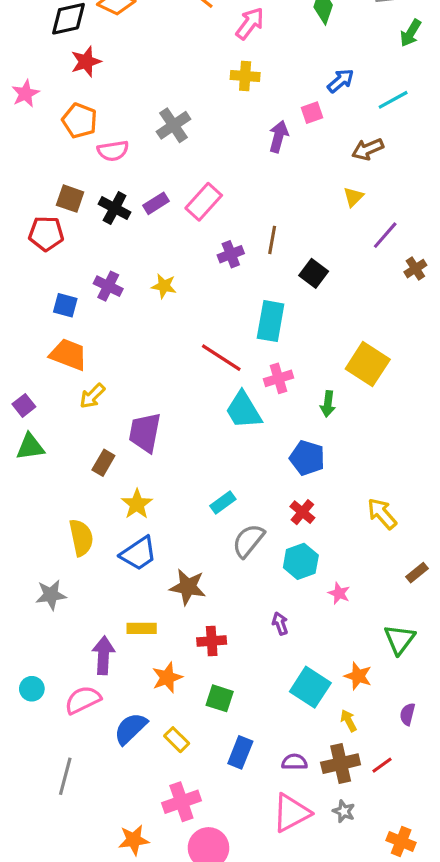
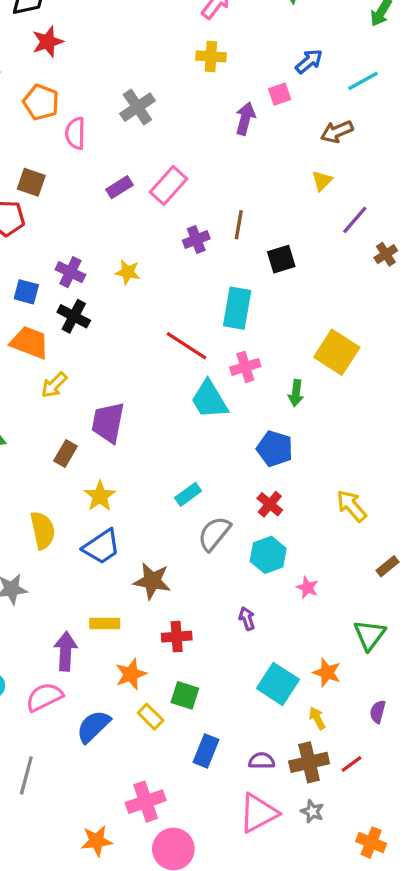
pink semicircle: (113, 151) -> (75, 133), turned 100
black cross: (115, 208) -> (74, 316), moved
black square: (314, 273) -> (281, 259), turned 36
yellow rectangle: (177, 740) -> (151, 717), moved

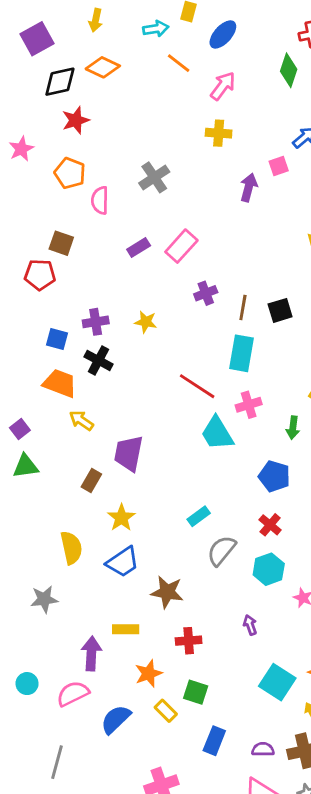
brown line: (239, 225) -> (243, 308), moved
purple cross: (70, 272) -> (96, 322), turned -35
yellow arrow: (54, 385) -> (81, 420), turned 80

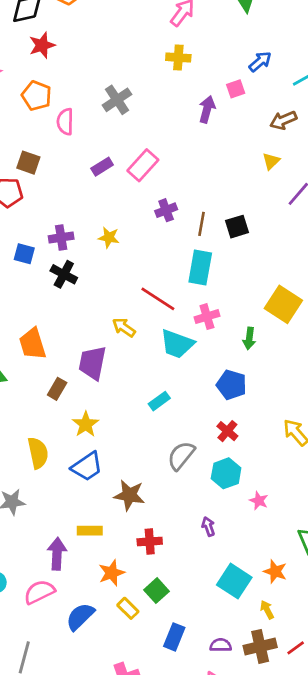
orange trapezoid: (60, 383) -> (32, 344), moved, turned -128
yellow arrow: (81, 420) -> (124, 327), moved
cyan trapezoid: (217, 433) -> (177, 344), turned -39
cyan rectangle: (199, 516) -> (159, 401), moved
green square: (196, 692) -> (157, 591), turned 30

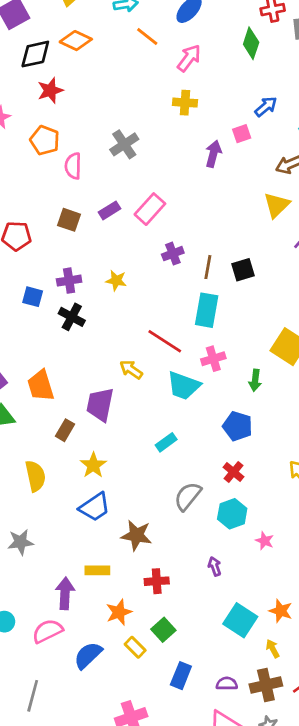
yellow triangle: (271, 161) -> (277, 205), size x1.5
brown square: (28, 163) -> (69, 220), moved
yellow semicircle: (38, 453) -> (35, 476), moved

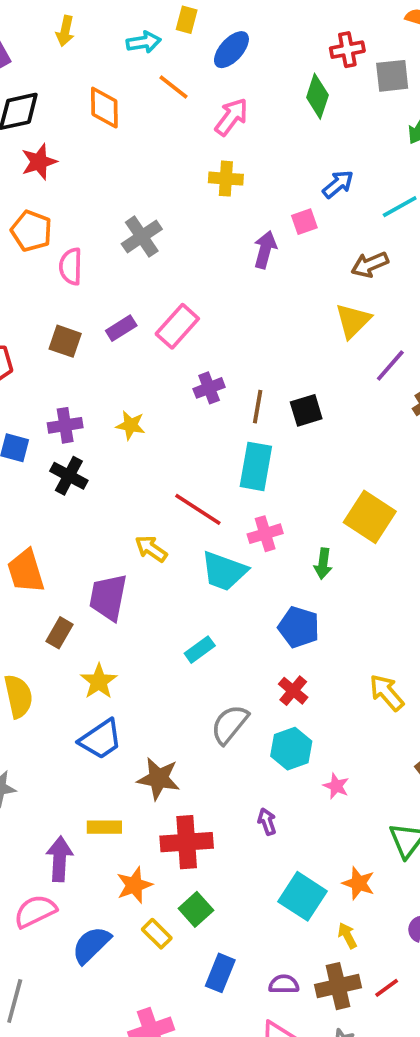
orange diamond: (76, 41) -> (104, 108), moved, turned 64
red cross: (157, 581) -> (187, 842), size x1.5

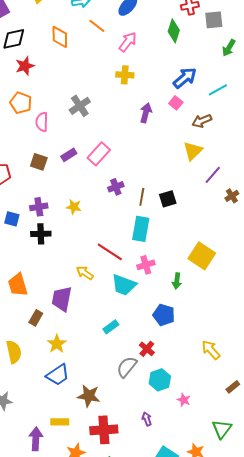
blue arrow: (338, 184) -> (185, 78), size x1.4
pink square: (304, 222) -> (176, 103), moved, turned -32
black cross: (69, 476) -> (41, 234), turned -30
red cross: (293, 691) -> (147, 349), moved

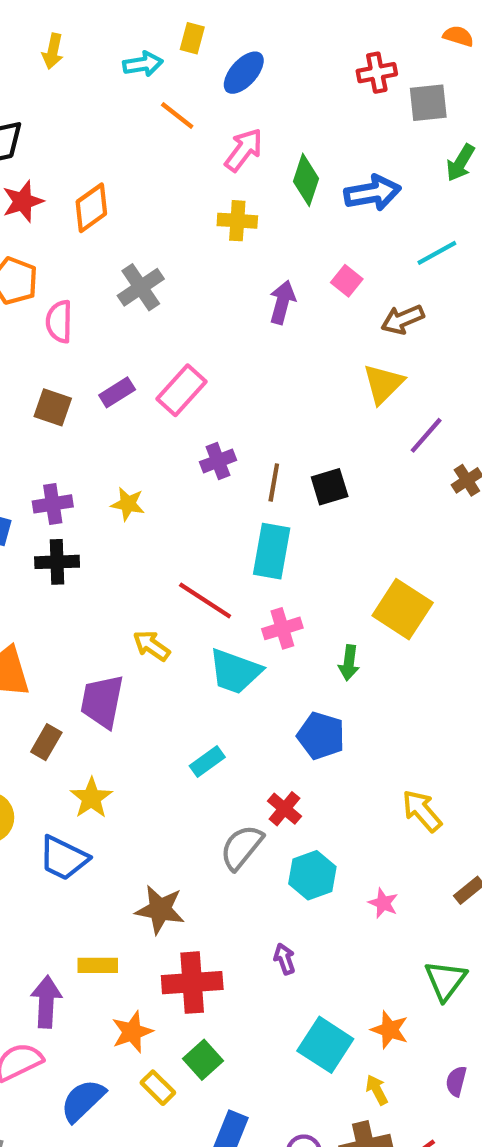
green diamond: (174, 31) -> (306, 180), moved
orange diamond: (60, 37) -> (91, 208), moved, turned 55
blue arrow: (185, 78) -> (372, 193), moved, turned 30
blue trapezoid: (58, 375) -> (63, 858), moved, turned 60
pink star: (184, 400) -> (383, 903), moved

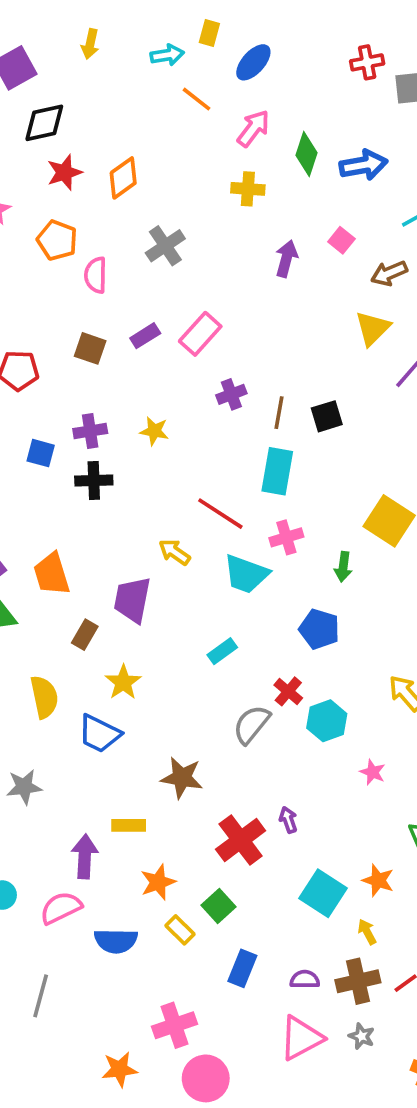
cyan hexagon: (312, 875) -> (327, 721), moved
red cross: (192, 983) -> (241, 840), moved, turned -33
blue semicircle: (83, 1101) -> (116, 941), turned -135

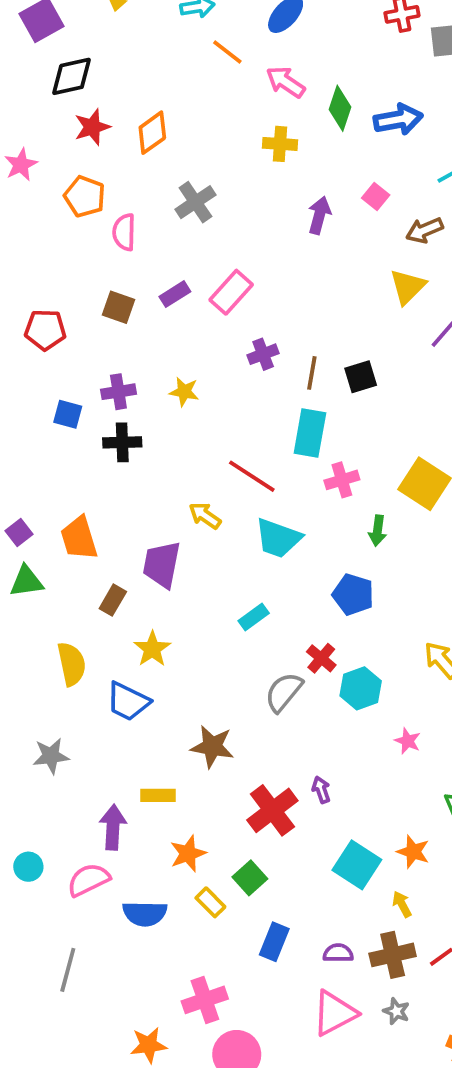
pink arrow: (253, 128) -> (286, 82), turned -93
pink cross: (286, 537) -> (342, 480), moved

